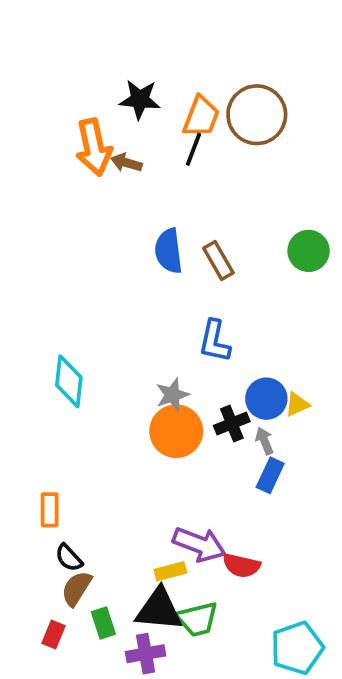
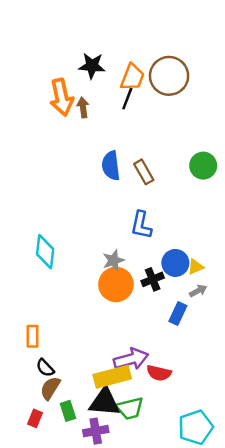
brown arrow: (126, 163) -> (83, 107), turned 66
gray arrow: (264, 441) -> (198, 291), moved, turned 84
purple arrow: (199, 544) -> (131, 359), turned -36
yellow rectangle: (170, 571) -> (112, 377), size x1.8

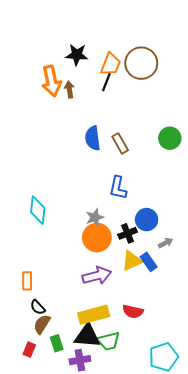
yellow triangle: (196, 267) -> (132, 261), moved, size x1.5
blue rectangle: (178, 314) -> (149, 262), turned -60
purple arrow: (131, 359) -> (97, 276), moved

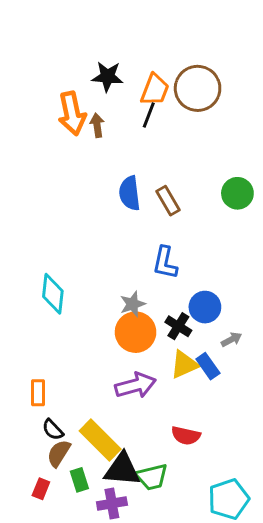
black cross: (128, 233) -> (178, 326), turned -36
yellow rectangle: (94, 315) -> (100, 440), moved, turned 60

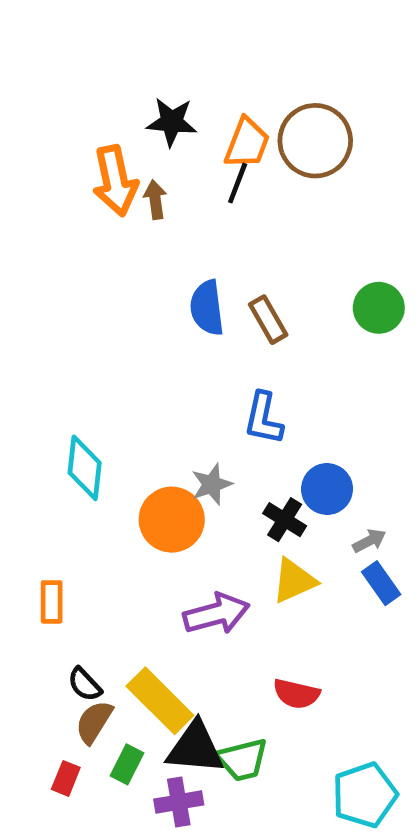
orange circle: (136, 332) -> (172, 520), moved
blue rectangle: (208, 366) -> (381, 583), moved
orange rectangle: (38, 393) -> (52, 602), moved
green rectangle: (79, 480) -> (127, 764), turned 45

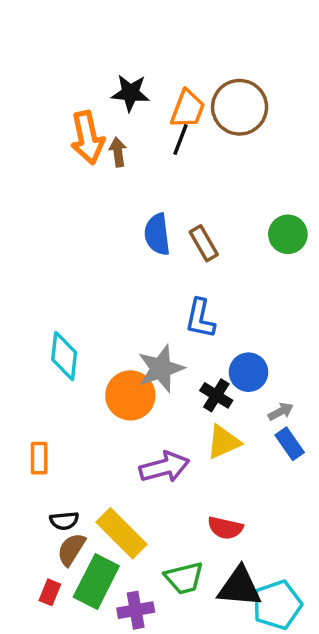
gray star: (212, 484) -> (161, 369), size x1.5
black semicircle: (85, 684) -> (64, 521), turned -52
black triangle: (195, 748) -> (240, 587), moved
green rectangle: (127, 764) -> (96, 582), size x1.8

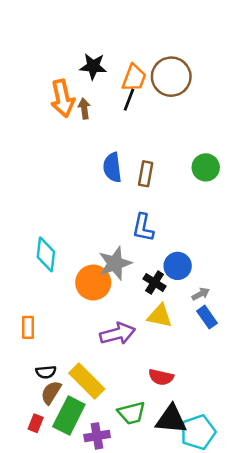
brown rectangle: (204, 243) -> (146, 174), turned 40
yellow triangle: (223, 442) -> (160, 316), turned 36

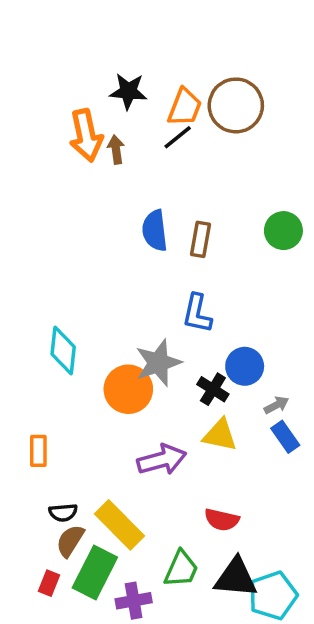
black line: (129, 100) -> (178, 137), turned 30
green trapezoid: (132, 413) -> (181, 569), turned -52

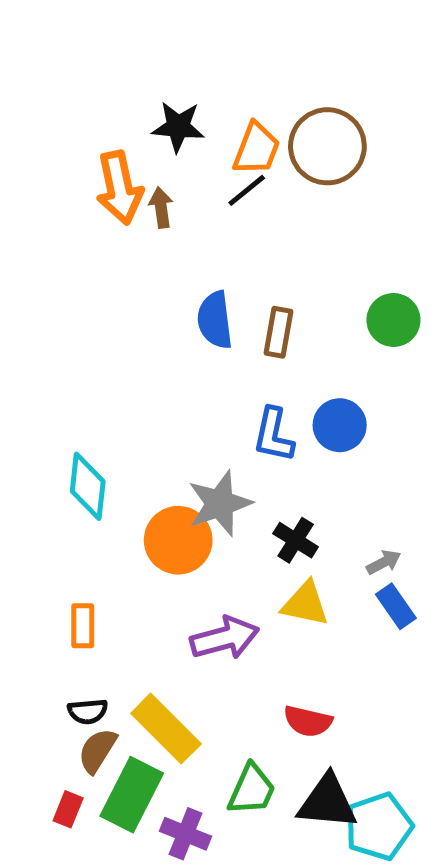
blue circle: (245, 366) -> (340, 425), moved
orange rectangle: (38, 451) -> (83, 626), moved
purple cross: (134, 601) -> (186, 834), turned 32

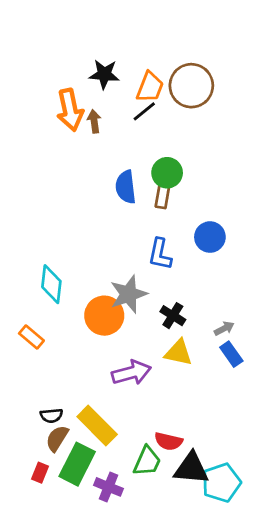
green circle: (393, 320) -> (167, 173), moved
blue circle: (340, 425) -> (210, 237), moved
orange rectangle: (83, 626) -> (31, 337), moved, turned -50
red semicircle: (308, 721) -> (169, 441), moved

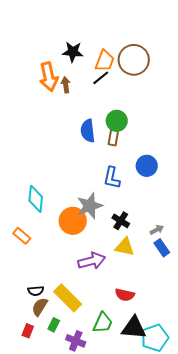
red semicircle: (169, 441) -> (125, 295), moved
green rectangle: (77, 464) -> (54, 325), size x0.5

